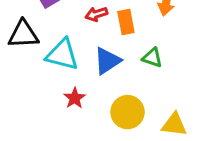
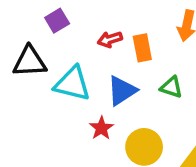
red star: (75, 98) -> (101, 128), moved

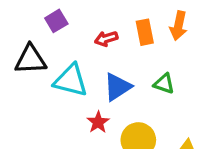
orange rectangle: (142, 48) -> (145, 32), moved

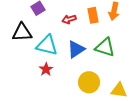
green triangle: (164, 84) -> (105, 47), size x1.5
red star: (98, 122) -> (46, 69), moved

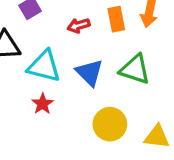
blue triangle: (76, 49) -> (90, 72), turned -42

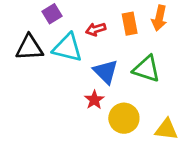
cyan triangle: (44, 66) -> (68, 48), moved
red star: (43, 104) -> (94, 100), moved

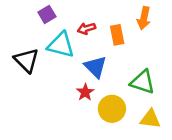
orange rectangle: (130, 24) -> (117, 35), moved
black triangle: (29, 48) -> (27, 60), moved, turned 48
green triangle: (147, 69) -> (143, 82), moved

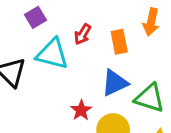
red arrow: (86, 28) -> (83, 34), turned -42
blue triangle: (95, 67) -> (115, 83), moved, turned 50

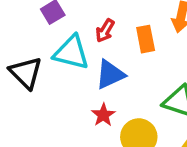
blue triangle: (115, 83) -> (110, 74), moved

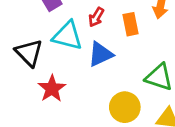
red star: (103, 115) -> (52, 89), moved, size x1.4

